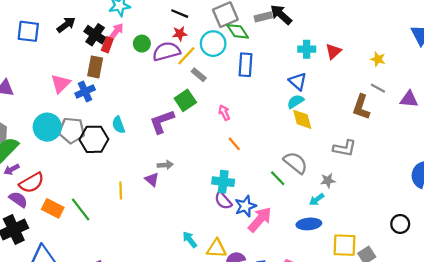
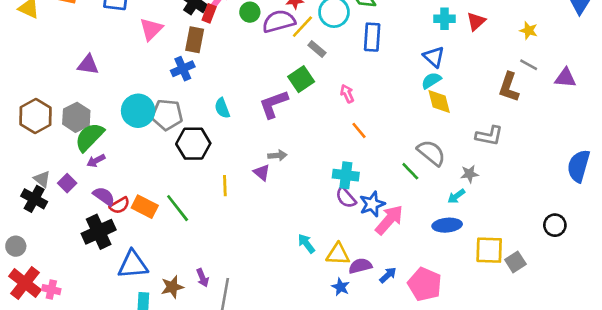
pink triangle: (61, 84) -> (151, 29), moved
black hexagon: (94, 139) -> (193, 144), moved
red semicircle: (32, 183) -> (120, 205), moved, size x0.7

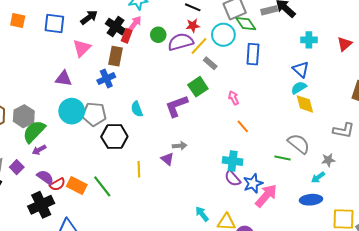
red triangle: (476, 21) -> (345, 44), moved
purple triangle: (88, 65) -> (64, 79), moved
green line: (410, 171) -> (282, 158), turned -35

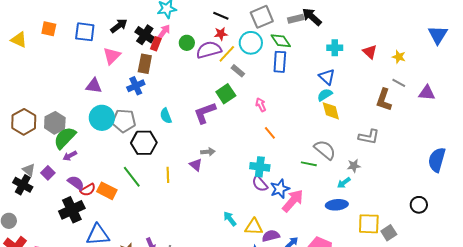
green diamond: (246, 24) -> (281, 41), moved
red triangle: (345, 44) -> (370, 52), turned -35
green line: (102, 186) -> (132, 177), moved

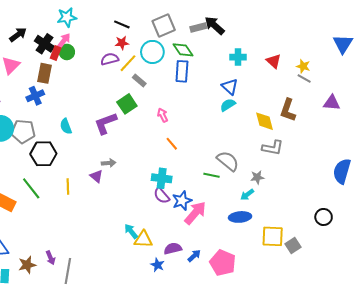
green circle: (187, 43) -> (67, 52), moved
purple semicircle: (209, 50) -> (110, 59), size x0.7
gray line: (399, 83) -> (304, 78), moved
yellow diamond: (331, 111) -> (264, 121), moved
yellow triangle: (254, 227) -> (143, 239), moved

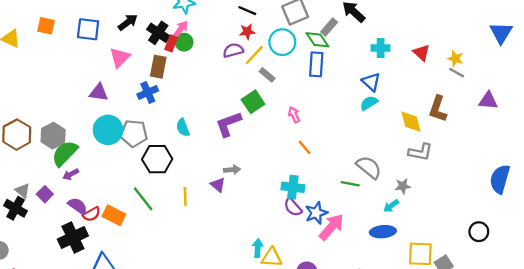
gray rectangle: (198, 28) -> (329, 27), moved, turned -35
cyan arrow: (131, 231) -> (258, 248), turned 42

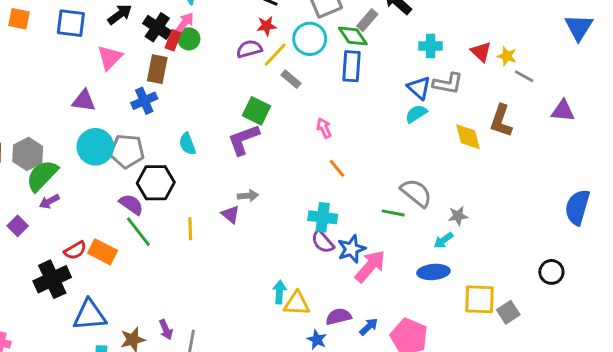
yellow star: (455, 59) -> (507, 56), moved
green square: (253, 102) -> (256, 111), moved, turned -30
gray L-shape: (420, 152) -> (448, 83), moved
purple semicircle: (78, 206) -> (131, 204), moved

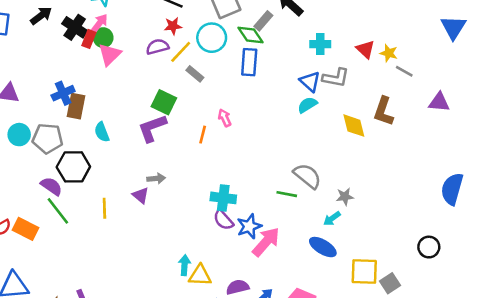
pink triangle: (110, 58) -> (110, 54), moved
brown rectangle: (157, 69) -> (76, 106), moved
cyan circle: (95, 147) -> (19, 135), size x0.7
orange line: (337, 168) -> (203, 135), moved, turned 54
blue ellipse: (433, 272) -> (323, 247), turned 36

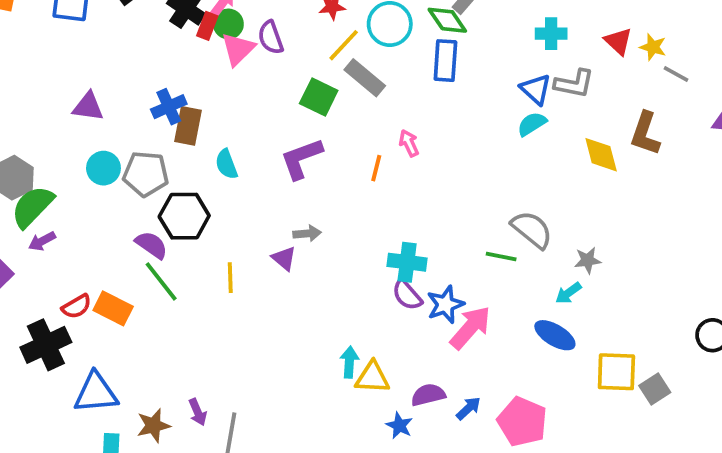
purple semicircle: (157, 47) -> (271, 37), moved, turned -95
gray rectangle: (195, 74) -> (365, 78), size x1.5
green square: (164, 102) -> (319, 97), moved

